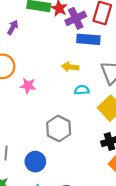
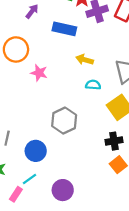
blue rectangle: (88, 39) -> (64, 29), moved

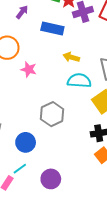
cyan semicircle: (93, 85) -> (79, 81), size x1.6

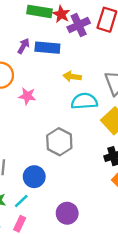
purple arrow: (22, 12) -> (23, 46), moved
cyan line: (20, 169) -> (21, 201), moved

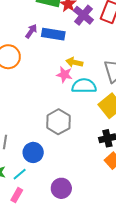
purple cross: (79, 25) -> (83, 15), turned -30
pink star: (27, 96) -> (64, 75), moved

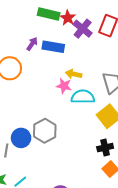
gray hexagon: (58, 122) -> (45, 131), moved
blue circle: (33, 152) -> (21, 138), moved

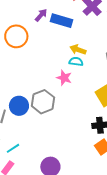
pink star: (64, 86) -> (64, 78), moved
cyan semicircle: (83, 97) -> (76, 61), moved, size x0.6

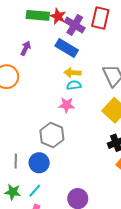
blue rectangle: (61, 21) -> (67, 48), moved, turned 30
blue circle: (19, 106) -> (39, 163), moved

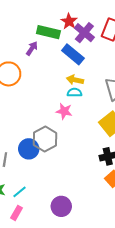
green rectangle: (38, 15) -> (48, 32), moved
blue circle: (39, 163) -> (29, 149), moved

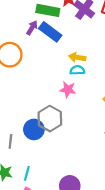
blue rectangle: (73, 54) -> (50, 32), moved
cyan line: (20, 192) -> (27, 173), turned -32

